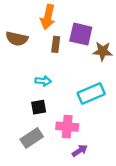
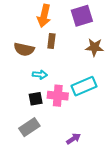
purple square: (81, 34) -> (82, 16), moved, turned -30
brown semicircle: (17, 39) -> (24, 49), moved
pink cross: (67, 127) -> (58, 96), moved

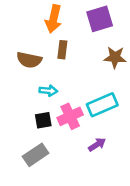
pink cross: (58, 96) -> (70, 116), turned -30
purple arrow: (73, 139) -> (97, 145), moved

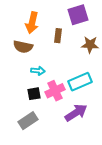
orange arrow: (53, 19) -> (32, 23), moved
brown rectangle: (62, 50) -> (58, 36), moved
purple arrow: (97, 145) -> (76, 113), size x1.6

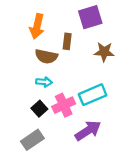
brown semicircle: (23, 47) -> (46, 56), moved
black square: (34, 94) -> (39, 109), turned -32

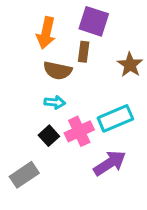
purple square: (90, 17) -> (94, 21), moved, turned 35
brown star: (104, 52) -> (130, 65), turned 30
gray rectangle: (32, 140) -> (24, 175), moved

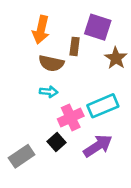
purple square: (94, 21) -> (98, 27), moved
black square: (49, 136) -> (56, 142), moved

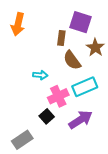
orange arrow: (41, 30) -> (18, 24), moved
brown semicircle: (51, 63) -> (72, 60), moved, turned 42
gray rectangle: (22, 156) -> (22, 140), moved

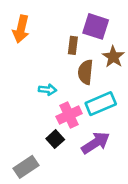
brown semicircle: (72, 60) -> (86, 72), turned 42

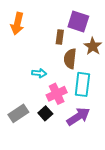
cyan rectangle: (101, 104) -> (82, 84), turned -60
gray rectangle: (26, 167) -> (18, 113), moved

